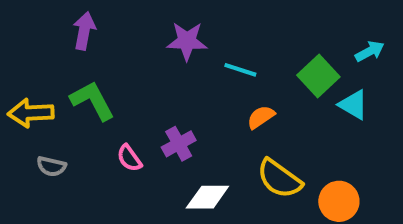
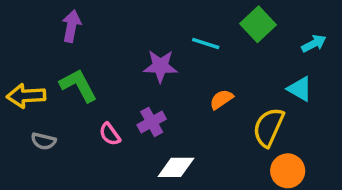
purple star: (187, 41) -> (160, 66), moved
cyan line: (240, 70) -> (206, 43), moved
green square: (318, 76) -> (258, 24), moved
yellow semicircle: (279, 179) -> (268, 127), moved, turned 78

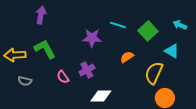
green square: (258, 24) -> (148, 31), moved
cyan arrow: (314, 43) -> (180, 25), turned -128

